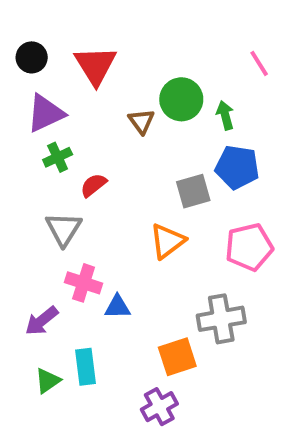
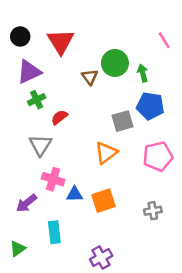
gray cross: (221, 319) -> (153, 211), moved, size x0.6
orange square: (177, 357) -> (104, 201), moved
green triangle: (48, 381) -> (18, 249), moved

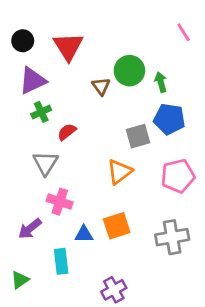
pink line: (164, 40) -> (184, 32), moved
blue triangle: (75, 194) -> (84, 234), moved
gray cross: (153, 211) -> (172, 237), size x1.6

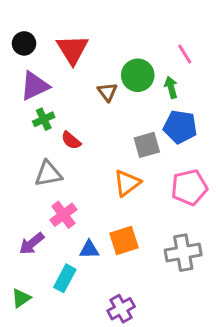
pink line: (184, 32) -> (185, 54), moved
red semicircle: (67, 132) -> (71, 140), turned -102
gray triangle: (45, 163) -> (48, 174), turned 48
pink cross: (60, 202) -> (63, 215), turned 35
cyan rectangle: (61, 261) -> (65, 278), turned 35

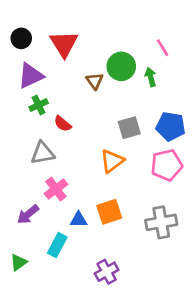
blue pentagon: (180, 127) -> (171, 126), moved

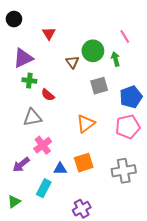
black circle: (21, 38) -> (14, 19), moved
red triangle: (64, 44) -> (49, 33), size x0.6
green cross: (39, 105) -> (29, 81), turned 32
blue pentagon: (171, 126) -> (131, 97), turned -30
gray square: (129, 128) -> (99, 86), moved

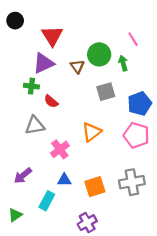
red triangle: (49, 33) -> (52, 36), size x1.5
purple triangle: (23, 58) -> (43, 63), moved
pink pentagon: (128, 127) -> (136, 135), turned 30
pink cross: (43, 145) -> (60, 149), moved
orange square: (84, 163) -> (95, 187), moved

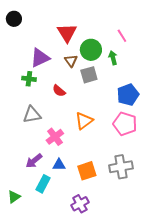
red triangle: (52, 36) -> (67, 33), moved
gray square: (106, 92) -> (89, 75), moved
red semicircle: (51, 101) -> (59, 91), moved
purple arrow: (23, 176) -> (34, 161), moved

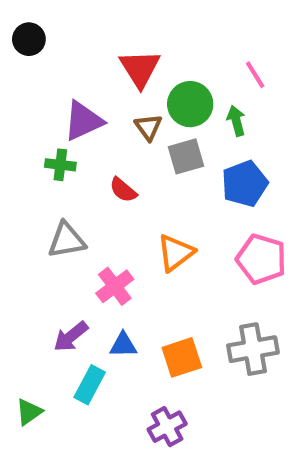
blue pentagon: (128, 95) -> (245, 184), moved

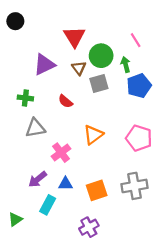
green cross: (60, 165) -> (25, 98), moved
blue pentagon: (245, 184) -> (139, 86), moved

